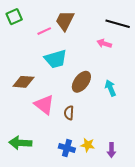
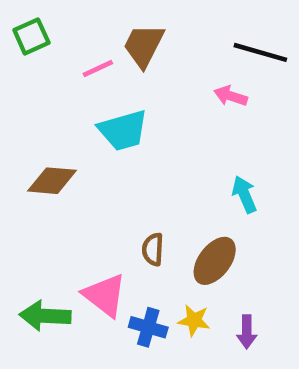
brown ellipse: (81, 82) -> (215, 261), moved
pink triangle: (44, 105) -> (105, 295), moved

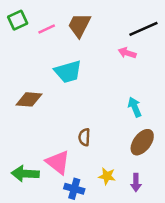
black line: (260, 52) -> (143, 29), turned -40
pink line: (98, 68) -> (47, 29), moved
brown ellipse: (215, 261) -> (142, 142), moved
blue cross: (148, 327) -> (74, 189), moved

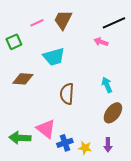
green square: (18, 20) -> (14, 42), moved
brown semicircle: (84, 137) -> (67, 94), moved, size x1.5
yellow star: (107, 176) -> (85, 148), moved
blue cross: (74, 189) -> (65, 143), moved, turned -35

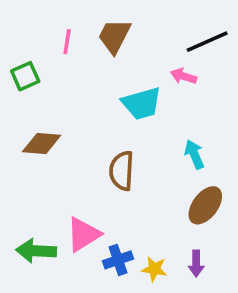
pink line: (37, 23) -> (67, 42), turned -56
cyan trapezoid: (54, 57) -> (142, 103), moved
pink triangle: (46, 129) -> (83, 234), turned 50

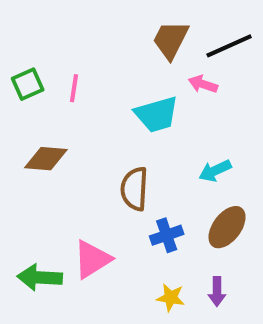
brown trapezoid: (114, 36) -> (171, 40), moved
pink line: (67, 42) -> (74, 88), moved
cyan arrow: (194, 154) -> (215, 171), turned -92
blue cross: (118, 260) -> (167, 235), moved

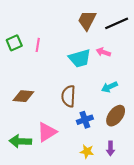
pink arrow: (203, 84) -> (103, 52), moved
brown diamond: (46, 159) -> (23, 96), moved

